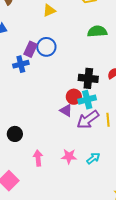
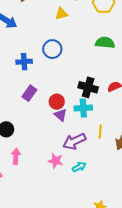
purple rectangle: (31, 49) -> (29, 93), moved
red circle: (74, 97) -> (57, 102), moved
purple arrow: (88, 120) -> (74, 141), moved
pink arrow: (38, 158) -> (16, 156), moved

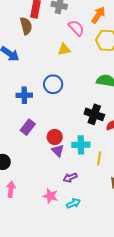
black cross: (88, 87) -> (94, 114), moved
yellow line: (100, 132) -> (99, 158), moved
purple arrow: (74, 141) -> (70, 178), size x0.6

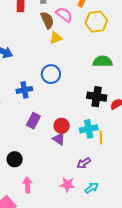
brown semicircle: (26, 26) -> (47, 20), moved
purple triangle: (58, 151) -> (59, 139), moved
yellow line: (99, 158) -> (101, 138), moved

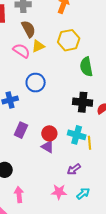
pink semicircle: (64, 15) -> (21, 51), moved
yellow hexagon: (96, 22) -> (69, 40), moved
green semicircle: (103, 61) -> (86, 67), turned -96
cyan cross: (89, 129) -> (77, 135), turned 30

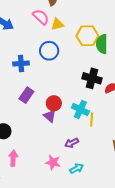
yellow hexagon: (69, 40) -> (87, 36), moved
yellow triangle: (38, 46) -> (57, 24), moved

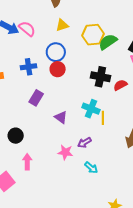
pink semicircle: (41, 17) -> (27, 29), moved
green semicircle: (102, 44) -> (108, 42), turned 60
red circle: (54, 103) -> (58, 69), moved
pink star: (53, 162) -> (65, 152), moved
cyan arrow: (77, 168) -> (91, 168), turned 72

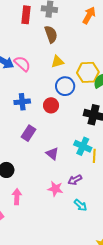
blue circle: (56, 52) -> (65, 86), moved

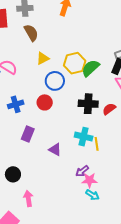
pink star: (55, 189) -> (89, 180), moved

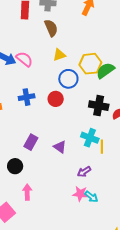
purple rectangle: (28, 134) -> (31, 142), moved
pink star: (89, 180) -> (80, 194), moved

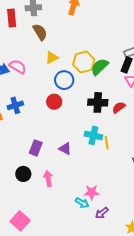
blue cross: (27, 97) -> (15, 105), moved
purple arrow: (84, 172) -> (102, 213), moved
pink arrow: (27, 192) -> (48, 178), moved
cyan arrow: (91, 197) -> (82, 203), moved

